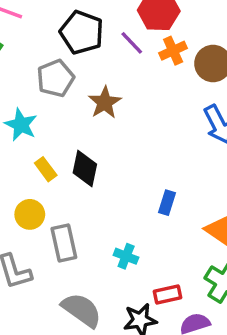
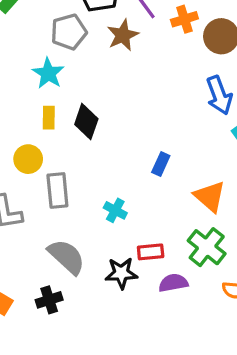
brown star: (105, 103) -> (123, 35), moved
cyan star: (21, 125) -> (48, 73), moved
yellow rectangle: (46, 169) -> (49, 118), turned 30

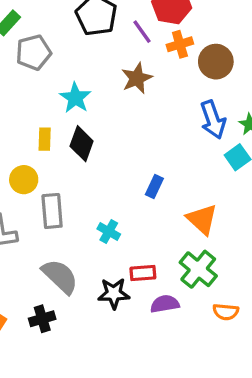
gray pentagon: (69, 32) -> (33, 52), moved
brown star: (123, 35) -> (137, 78), moved
cyan star: (48, 73) -> (75, 98), moved

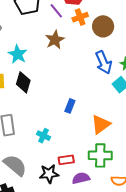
orange triangle: (202, 219) -> (101, 124), turned 45
green cross: (198, 269) -> (100, 155), turned -35

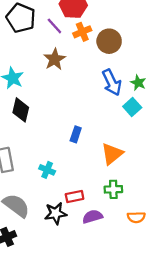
green cross: (100, 155) -> (113, 189), size x0.7

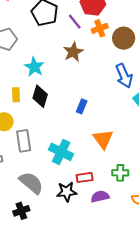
blue rectangle: (76, 134) -> (82, 106), moved
orange triangle: (112, 154) -> (103, 139), moved, turned -30
cyan cross: (47, 170) -> (61, 152), size x1.6

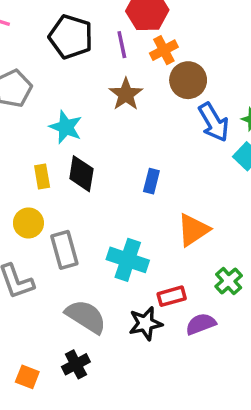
purple line: (75, 22) -> (122, 45), turned 35
brown circle: (124, 38) -> (188, 80), moved
orange triangle: (103, 139) -> (193, 230), turned 40
green cross: (120, 173) -> (229, 281), turned -35

